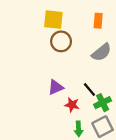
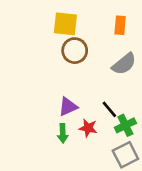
green arrow: (79, 129) -> (63, 133), moved

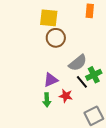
orange rectangle: (120, 25) -> (90, 11), moved
gray semicircle: (124, 64) -> (78, 63), moved
green cross: (125, 125) -> (94, 75), moved

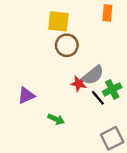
purple triangle: (51, 80) -> (26, 95), moved
red star: (66, 96) -> (79, 83), moved
green arrow: (47, 100) -> (56, 119), turned -64

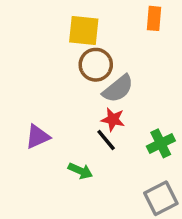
gray semicircle: (93, 75) -> (118, 89), moved
green cross: (112, 89) -> (161, 143), moved
black line: (98, 98) -> (106, 140), moved

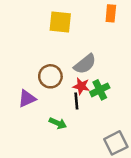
brown circle: (96, 65) -> (50, 76), moved
black line: (106, 140) -> (76, 101), turned 35
green cross: (161, 143) -> (100, 90), moved

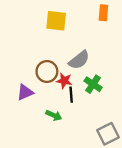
red star: (81, 86) -> (64, 81), moved
green cross: (100, 90) -> (93, 84), turned -30

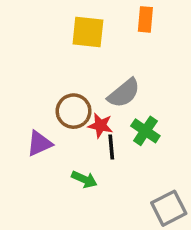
orange rectangle: (103, 13) -> (145, 19), moved

